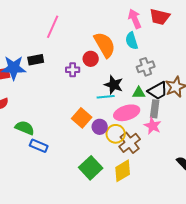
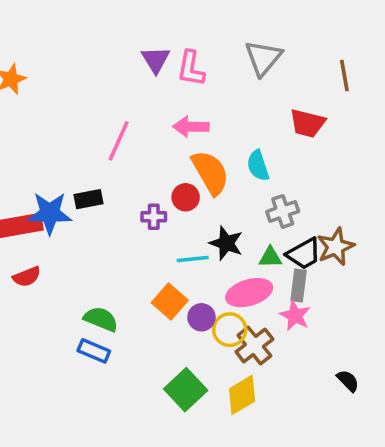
pink arrow: (135, 19) -> (191, 127), moved, turned -66
cyan line: (106, 97) -> (193, 259), moved
green semicircle: (25, 128) -> (101, 319), moved

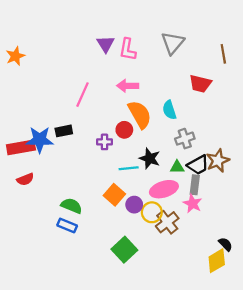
yellow diamond: (242, 395) -> (217, 261), moved

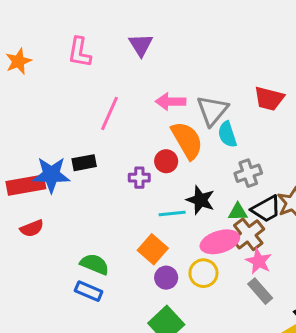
gray triangle: (173, 43) -> (212, 111), moved
pink L-shape: (128, 49) -> (80, 52), moved
gray rectangle: (195, 185) -> (260, 291), moved, turned -48
purple circle: (134, 205) -> (166, 278), moved
brown cross: (167, 222) -> (248, 234), moved

